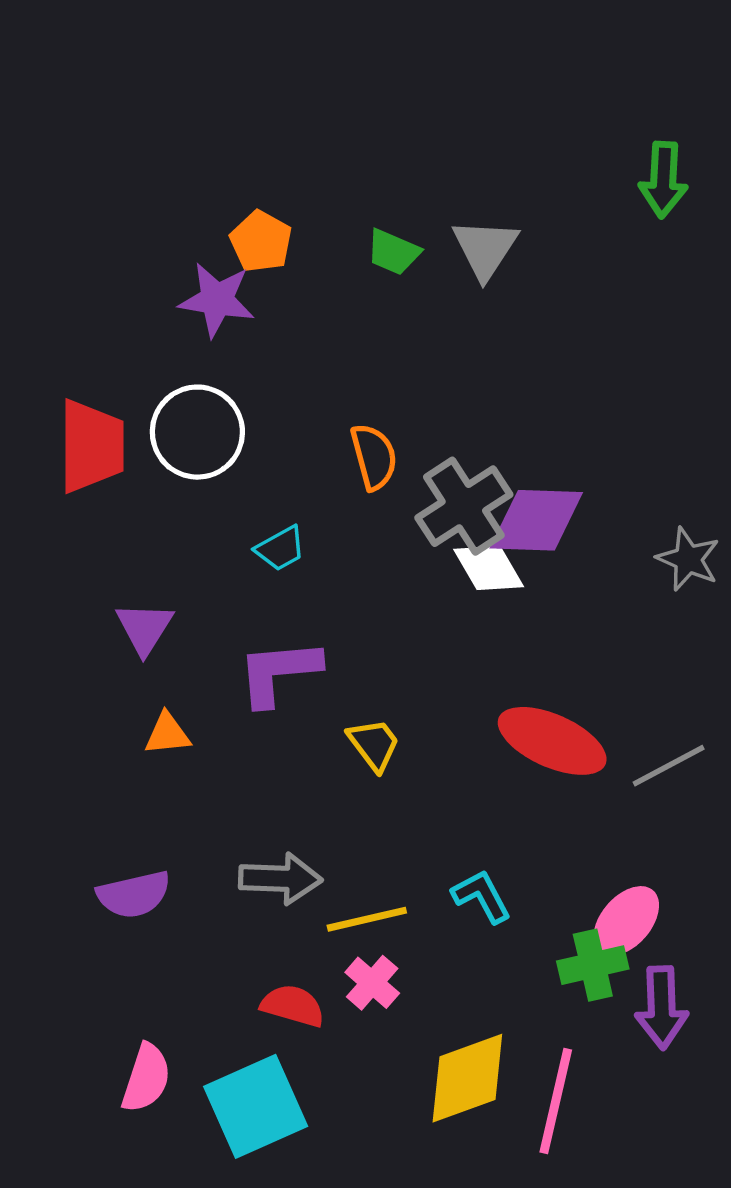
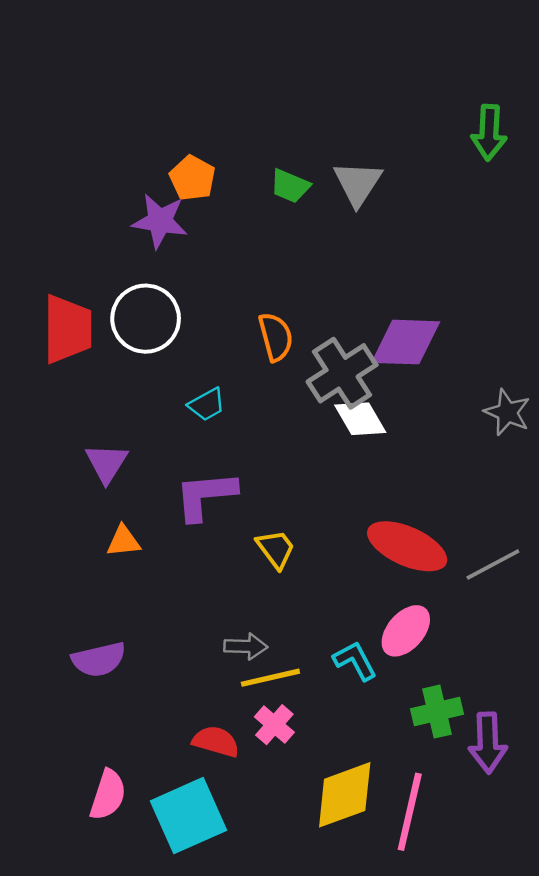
purple diamond: (536, 520) -> (406, 342), moved
gray arrow: (280, 879) -> (246, 646), moved, size x0.7
pink ellipse: (626, 921) -> (406, 631), moved

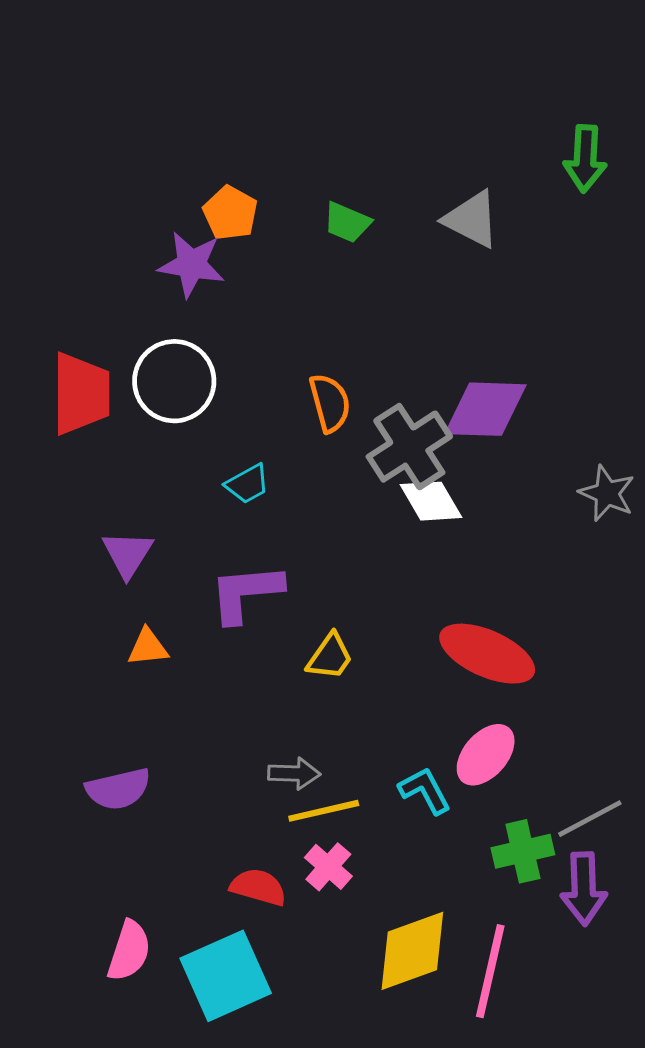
gray triangle: (358, 183) -> (472, 219), moved, turned -36
yellow trapezoid: (276, 549) -> (330, 657), turned 72
gray line: (493, 565) -> (590, 819), moved

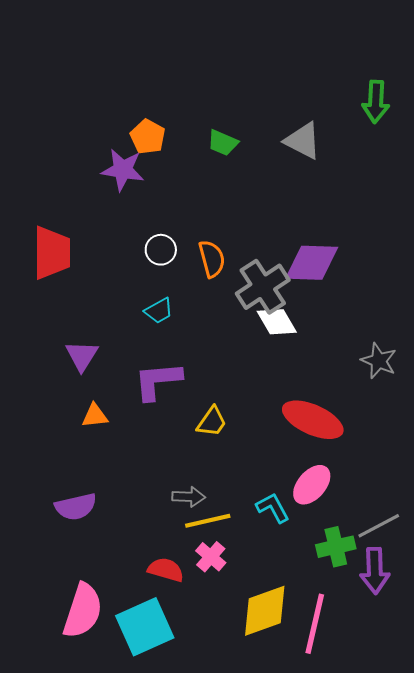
white circle: (174, 381) -> (161, 250), moved, size x0.6
gray star: (607, 493) -> (379, 361), moved
pink semicircle: (129, 951) -> (83, 611), size x1.4

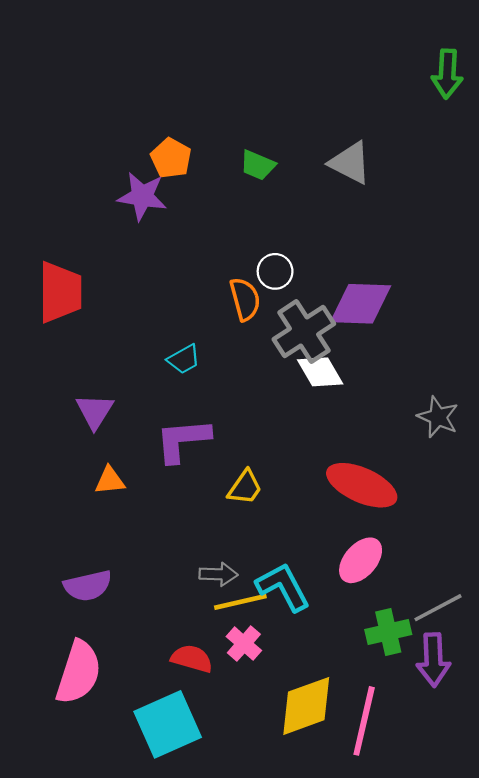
green arrow: (376, 102) -> (447, 74), moved
white circle: (161, 250) -> (275, 271), moved
cyan L-shape: (273, 508) -> (283, 587), moved, size x1.4
pink semicircle: (83, 611) -> (79, 672), moved

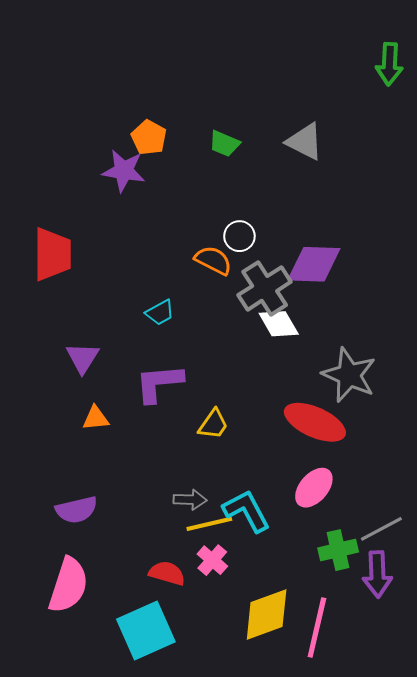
orange semicircle: (245, 299) -> (213, 260), turned -48
gray star: (438, 417) -> (349, 375), moved, size x1.5

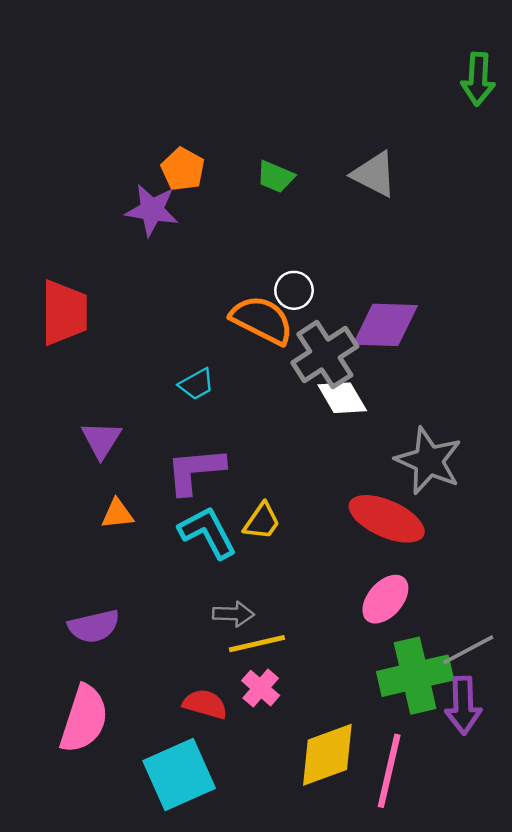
orange semicircle: (213, 260) -> (262, 320), size x1.4
cyan L-shape: (246, 511) -> (208, 532), moved
green cross: (338, 550) -> (415, 676), size x1.5

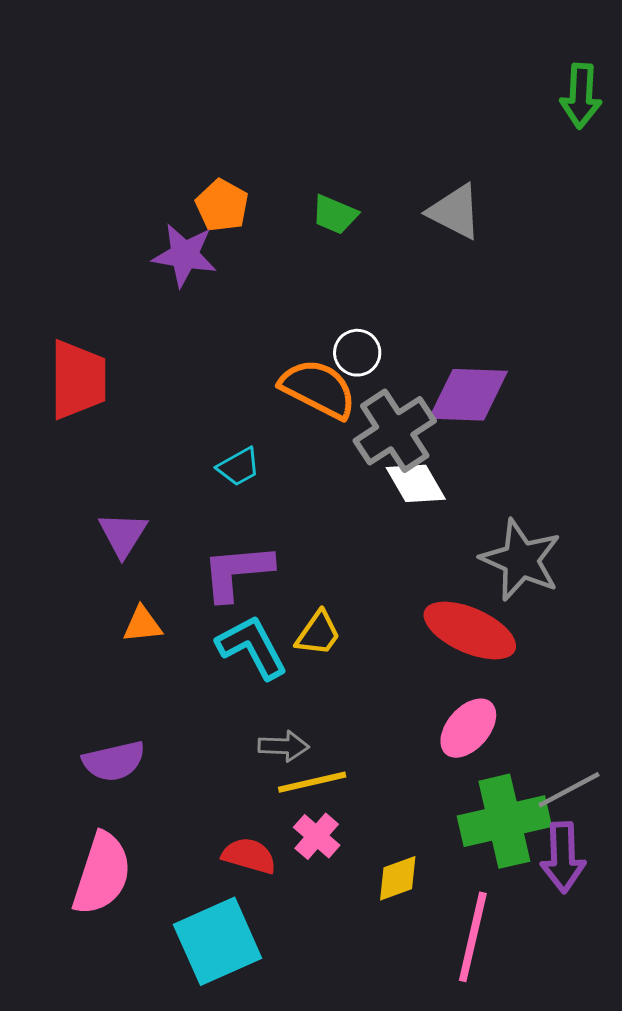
yellow diamond: (327, 755) -> (398, 878), moved, size x0.6

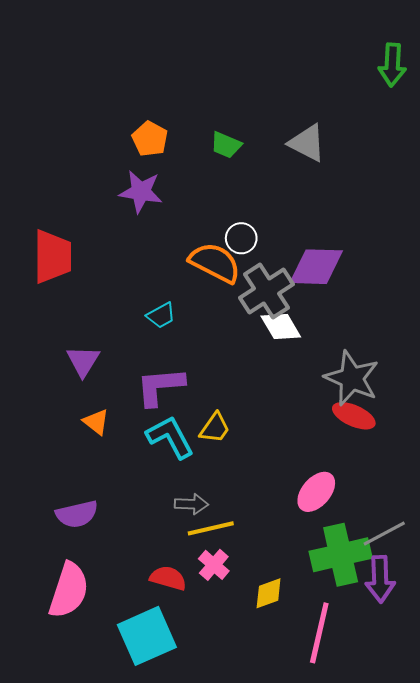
purple star: (185, 255) -> (141, 192), moved
orange triangle: (142, 624) -> (96, 422), turned 44
red ellipse: (470, 630) -> (354, 416), moved, size x0.7

